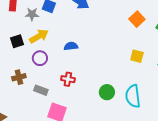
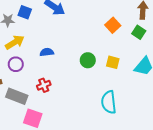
red cross: (68, 79) -> (44, 85), turned -32
gray rectangle: (41, 90) -> (17, 96), size x1.5
green circle: (107, 92) -> (88, 60), moved

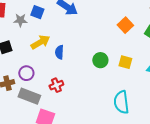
yellow arrow: (15, 42) -> (40, 42), moved
blue semicircle: (47, 52) -> (59, 52), turned -80
purple circle: (16, 64) -> (26, 73), moved

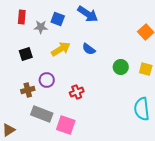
blue semicircle: (59, 52) -> (89, 49), moved, turned -56
gray rectangle: (29, 96) -> (42, 114), moved

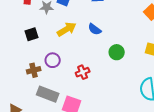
green circle: (121, 67) -> (117, 52), moved

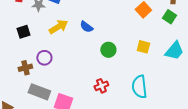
red cross: (83, 72) -> (101, 86), moved

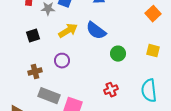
blue semicircle: (86, 27) -> (96, 31), size x1.5
purple circle: (44, 58) -> (62, 61), moved

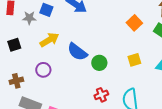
blue semicircle: (96, 31) -> (77, 52), moved
yellow square: (153, 51) -> (134, 60), turned -32
red cross: (111, 90) -> (101, 95), moved

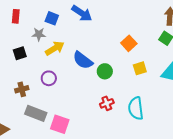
gray star: (29, 18) -> (39, 34), moved
orange square: (134, 23) -> (129, 43), moved

